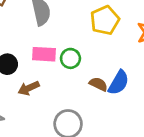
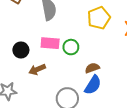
blue semicircle: (119, 83) -> (93, 85), moved
brown semicircle: (98, 84) -> (92, 68), turned -48

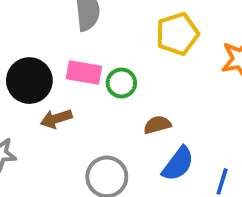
black circle: (21, 50) -> (29, 81), size x1.5
blue semicircle: (93, 85) -> (178, 164), moved

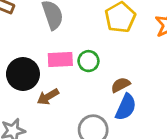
blue semicircle: (178, 164) -> (126, 107), moved

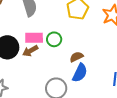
brown arrow: (48, 97) -> (30, 51), moved

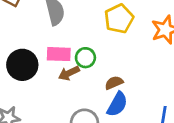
brown arrow: (30, 51) -> (69, 73), moved

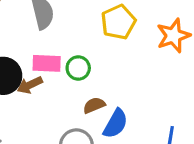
brown arrow: (69, 73) -> (30, 85), moved
brown semicircle: (114, 83) -> (94, 105), moved

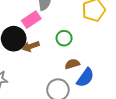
pink rectangle: (47, 63) -> (31, 20), moved, turned -42

